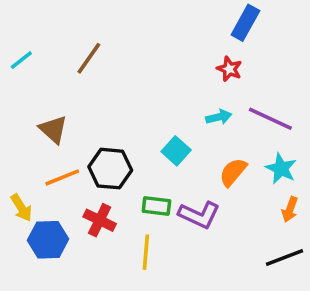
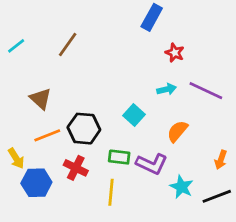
blue rectangle: (245, 23) -> (152, 17), moved
cyan star: (281, 169) -> (181, 187), moved

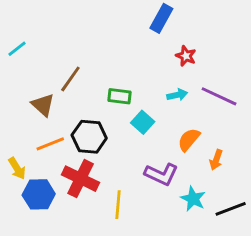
brown line: (68, 45) -> (70, 79), moved
green rectangle: (119, 157) -> (119, 96), moved
orange arrow: (221, 160) -> (216, 160), moved
red cross: (76, 168) -> (81, 179), size x1.4

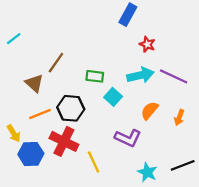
cyan arrow: (177, 95) -> (140, 75), size x1.6
orange arrow: (216, 160) -> (179, 117), moved
cyan star: (193, 199) -> (147, 172), moved
yellow line: (118, 205) -> (94, 162), turned -30

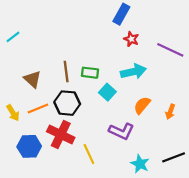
red star: (147, 44) -> (131, 39), moved
brown line: (56, 63) -> (66, 72), moved, turned -42
purple line: (174, 76) -> (170, 50), moved
yellow arrow: (14, 133) -> (13, 113), moved

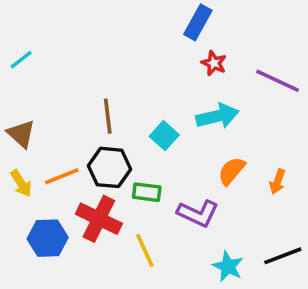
green rectangle: (90, 73) -> (147, 192), moved
brown triangle: (32, 79) -> (21, 134), moved
cyan square: (107, 92) -> (164, 136), moved

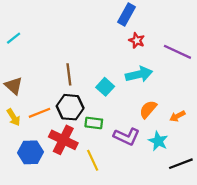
orange arrow: (277, 182) -> (177, 116), turned 42
cyan star: (228, 266) -> (158, 141), moved

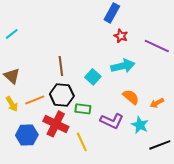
orange semicircle: (148, 109) -> (131, 97), turned 90

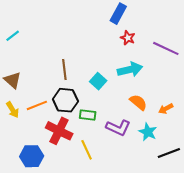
blue hexagon: (27, 135) -> (32, 156), moved

